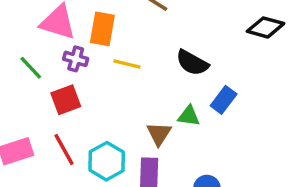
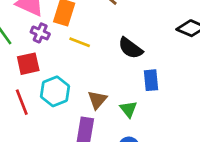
blue rectangle: (224, 100) -> (151, 80), turned -50
green triangle: (189, 116) -> (128, 109), moved, turned 36
cyan hexagon: (107, 161) -> (55, 91), moved

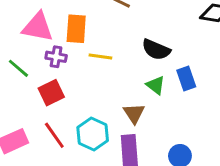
cyan hexagon: (55, 91) -> (93, 134), moved
green triangle: (128, 109) -> (156, 85), moved

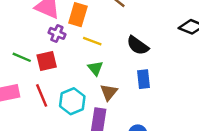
green line: (18, 68) -> (22, 57), moved, turned -30
blue rectangle: (186, 78) -> (144, 79), moved
green triangle: (156, 85) -> (95, 68), moved

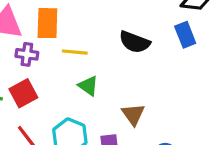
blue rectangle: (144, 79) -> (185, 35), moved
brown triangle: (109, 92) -> (133, 114), moved

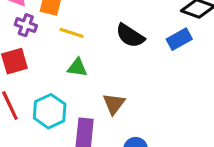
blue rectangle: (185, 35) -> (179, 39), turned 70
green triangle: (88, 86) -> (77, 67), turned -40

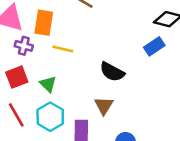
black semicircle: (130, 36) -> (112, 72), moved
green triangle: (77, 67) -> (48, 84), moved, turned 42

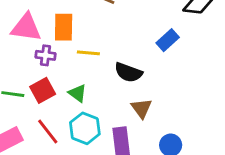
blue rectangle: (154, 46) -> (168, 40), moved
black semicircle: (112, 72) -> (128, 72), moved

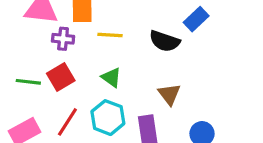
black semicircle: (128, 72) -> (165, 41), moved
green triangle: (78, 93) -> (111, 77), moved
red line: (48, 132) -> (67, 122), turned 72

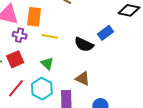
brown triangle: (169, 94) -> (83, 79), turned -35

